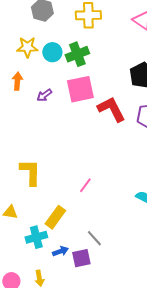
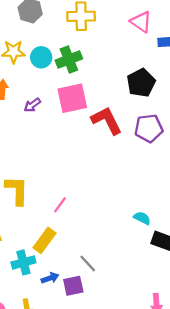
pink line: (85, 185) -> (60, 205), moved

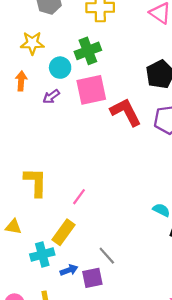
cyan circle: (41, 57) -> (60, 68), moved

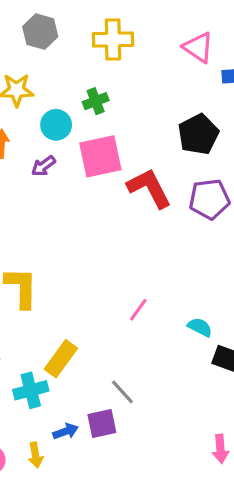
green cross: (88, 51) -> (96, 101), size x0.7
pink line: (79, 197) -> (138, 310), moved
blue arrow: (69, 270) -> (66, 431), moved

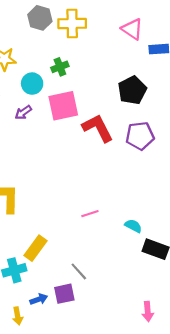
gray hexagon: (40, 32) -> (40, 18), moved
pink line: (138, 310) -> (90, 214), turned 36

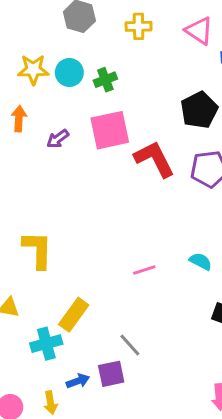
yellow cross: (72, 23) -> (139, 26), moved, size x0.7
cyan circle: (32, 84) -> (69, 73), moved
cyan semicircle: (133, 226) -> (201, 261), moved

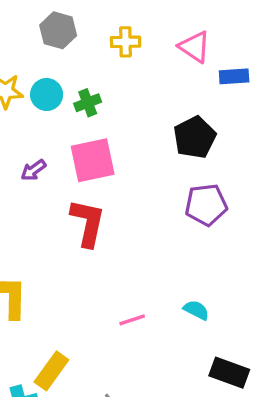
red L-shape: (154, 159) -> (88, 223), moved, turned 39

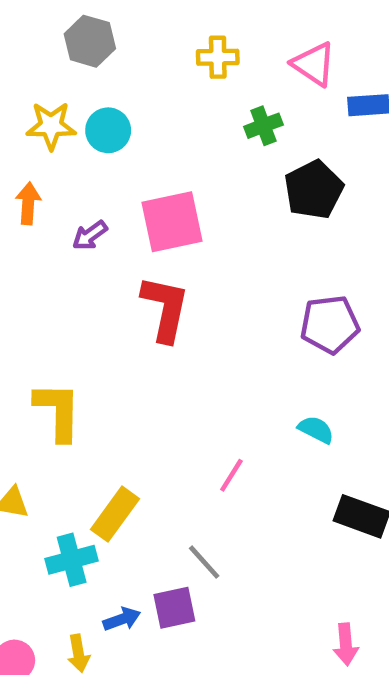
gray hexagon: (58, 30) -> (90, 41), moved
green cross: (88, 103) -> (263, 126), moved
purple pentagon: (206, 205) -> (330, 324), moved
pink line: (132, 320) -> (231, 475), moved, turned -40

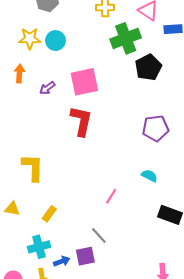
green cross: (263, 126) -> (126, 38), size x1.8
yellow rectangle: (115, 514) -> (49, 214), moved, size x0.7
cyan cross: (72, 560) -> (39, 247), moved

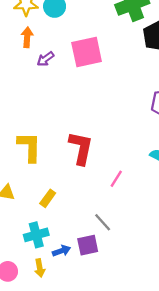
orange arrow: (19, 74) -> (27, 37), moved
red L-shape: (81, 121) -> (81, 148), moved

